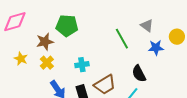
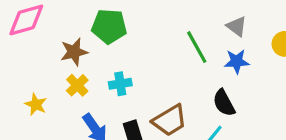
blue star: (156, 48) -> (237, 61), moved
yellow star: (21, 59) -> (36, 104), moved
cyan cross: (82, 65) -> (120, 84), moved

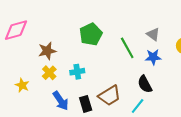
green pentagon: (109, 26) -> (91, 34), moved, turned -30

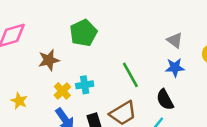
green pentagon: (91, 34) -> (83, 33), moved
green line: (127, 48) -> (130, 75), moved
yellow cross: (49, 73) -> (62, 91), moved

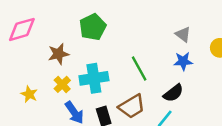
cyan cross: (85, 85) -> (94, 78), size x1.6
yellow cross: (62, 91) -> (62, 84), moved
black semicircle: (165, 100) -> (173, 93), turned -100

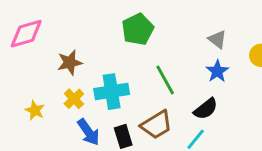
green pentagon: (93, 27) -> (138, 29), moved
blue star: (183, 61) -> (217, 71), turned -30

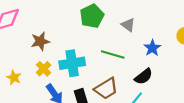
gray triangle: (217, 39) -> (128, 25), moved
green line: (165, 80) -> (113, 54), turned -45

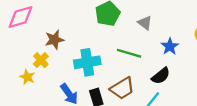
yellow cross: (44, 69) -> (41, 60), moved

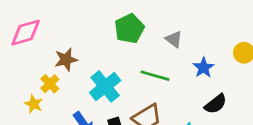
cyan cross: (87, 62) -> (105, 86), turned -30
black semicircle: (161, 76) -> (216, 104), moved

